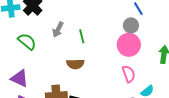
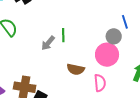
gray arrow: (58, 29) -> (48, 43), moved
brown semicircle: (75, 64) -> (76, 69), moved

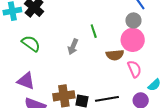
green line: (63, 35) -> (94, 31), moved
brown semicircle: (76, 69) -> (115, 55), moved

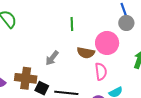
gray circle: (133, 20) -> (126, 23), moved
gray arrow: (73, 47) -> (52, 58), moved

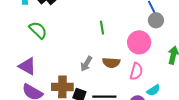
brown semicircle: (86, 53) -> (111, 63), moved
pink semicircle: (101, 71) -> (136, 71), turned 30

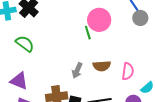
pink circle: (139, 42) -> (99, 20), moved

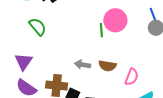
gray arrow: (77, 71) -> (82, 65), turned 63
purple triangle: (19, 81) -> (24, 62), turned 30

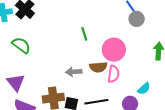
pink circle: (115, 20) -> (114, 50), moved
pink semicircle: (132, 77) -> (113, 74), moved

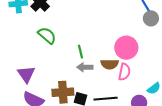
green line: (84, 34) -> (80, 52), moved
green semicircle: (21, 45) -> (47, 35), moved

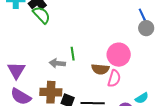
green semicircle: (47, 35) -> (41, 15), moved
gray arrow: (85, 67) -> (57, 63), moved

